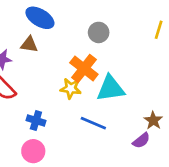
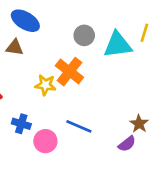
yellow star: (71, 88) -> (45, 85), moved
cyan triangle: (111, 88) -> (118, 45), moved
pink circle: (33, 151) -> (45, 141), moved

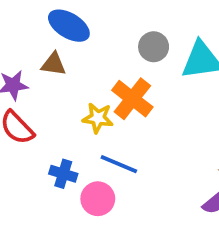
blue line: (79, 126) -> (119, 164), moved

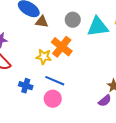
brown triangle: (54, 64) -> (42, 22), moved
pink circle: (98, 199) -> (53, 99), moved

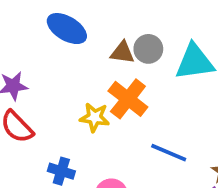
brown triangle: (42, 22) -> (122, 53), moved
blue line: (55, 81) -> (169, 153), moved

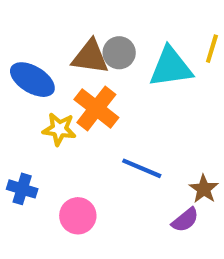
blue ellipse: (67, 29) -> (32, 80), moved
brown triangle: (122, 53) -> (90, 57), size x1.4

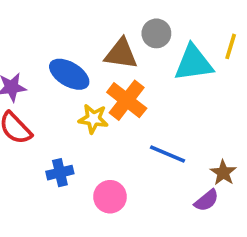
gray circle: (119, 53) -> (156, 33), moved
blue cross: (22, 189) -> (60, 173), turned -30

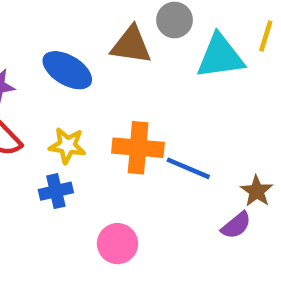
orange cross: (127, 100) -> (138, 148), moved, turned -33
yellow star: (93, 119) -> (67, 145), moved
pink circle: (110, 197) -> (117, 244), moved

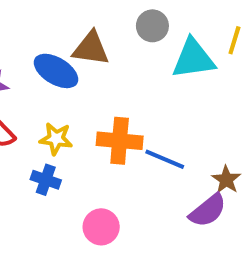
brown triangle: (131, 45) -> (91, 48), moved
blue cross: (56, 191) -> (46, 180), turned 32
purple semicircle: (236, 225) -> (208, 210), size x1.4

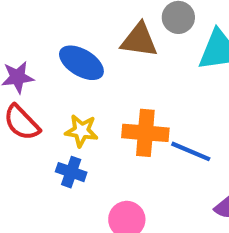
brown triangle: (91, 48) -> (139, 40), moved

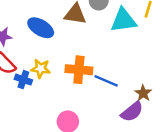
blue cross: (71, 172) -> (23, 80), moved

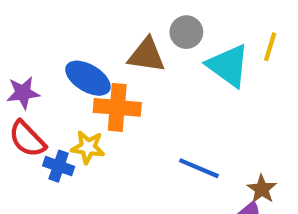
cyan triangle: (123, 20) -> (228, 66), turned 44
orange cross: (79, 70) -> (117, 107), moved

